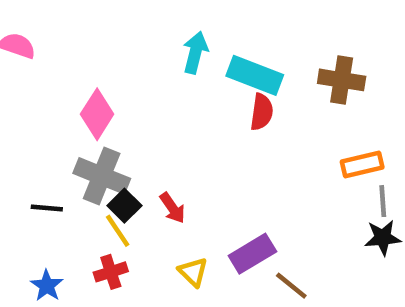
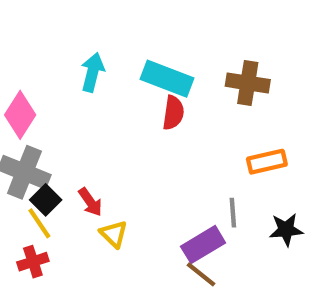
cyan arrow: (195, 53) -> (92, 72), moved
gray line: (383, 201) -> (233, 213), moved
purple rectangle: (252, 254) -> (203, 245), moved
yellow triangle: (193, 272) -> (114, 234), moved

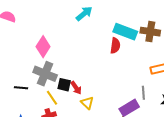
cyan arrow: (92, 72) -> (84, 14), moved, turned 36
cyan rectangle: (167, 79) -> (125, 32), moved
black square: (46, 200) -> (64, 85), moved, turned -32

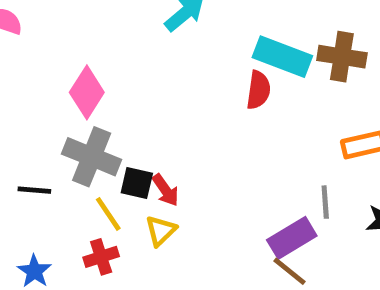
yellow triangle: (87, 103) -> (161, 231), moved, turned 32

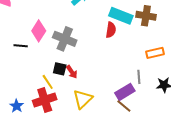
gray cross: (92, 157) -> (65, 39), moved
black line: (34, 190) -> (21, 46), moved
yellow triangle: (161, 231) -> (83, 99), moved, size x1.5
red cross: (101, 257) -> (45, 100), size x1.6

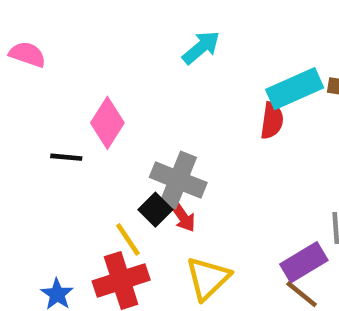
cyan rectangle: (121, 16) -> (295, 89), turned -45
gray cross: (65, 39) -> (178, 180), moved
black square: (60, 69) -> (155, 210), turned 32

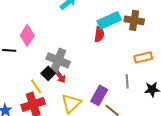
purple rectangle: (304, 262) -> (99, 95), moved, turned -30

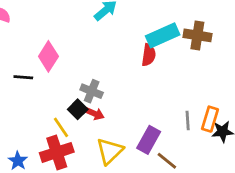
orange rectangle: (143, 57) -> (210, 119), moved, turned -60
gray cross: (58, 60) -> (92, 91), size x0.7
red arrow: (60, 76) -> (94, 113), turned -32

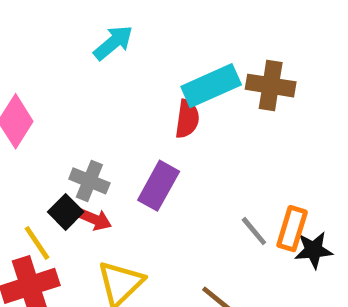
gray line: (188, 120) -> (254, 231), turned -36
purple rectangle: (149, 140) -> (159, 186), moved

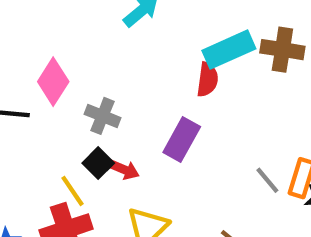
gray cross: (89, 181) -> (102, 116), moved

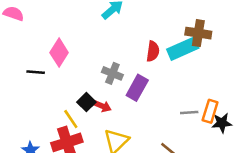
cyan rectangle: (229, 50) -> (183, 49), moved
gray cross: (102, 116) -> (112, 73), moved
gray line: (267, 180) -> (189, 112), turned -54

